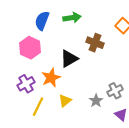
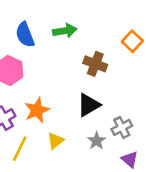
blue semicircle: (42, 21) -> (25, 35), turned -42
black triangle: (69, 59) -> (89, 105), moved

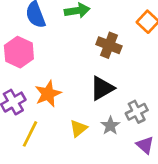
yellow triangle: (55, 141) -> (78, 128), moved

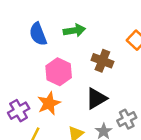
pink hexagon: (19, 52) -> (59, 72), moved

